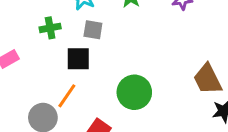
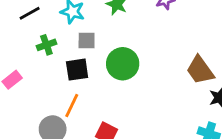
green circle: (134, 92) -> (123, 64), moved

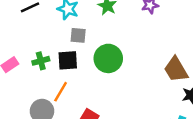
green cross: (46, 45) -> (41, 61), moved

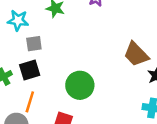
green circle: (108, 58) -> (80, 85), moved

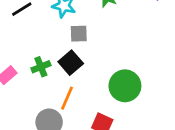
black square: (30, 70) -> (71, 63), turned -30

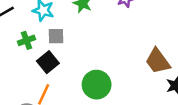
green cross: (41, 67) -> (26, 40), moved

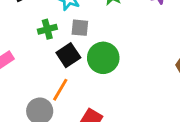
green circle: (97, 85) -> (103, 58), moved

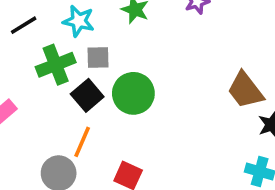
green cross: (47, 29) -> (56, 65), size x1.5

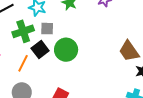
orange line: (82, 142) -> (23, 63), moved

